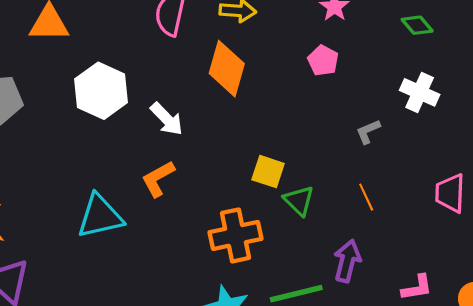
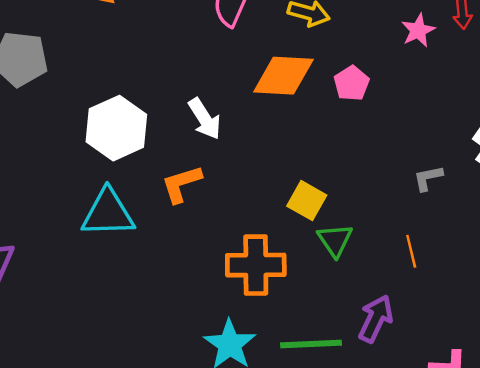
pink pentagon: (323, 60) -> (352, 83), moved
orange diamond: (227, 69) -> (283, 76), turned 66
white hexagon: (101, 91) -> (116, 128), moved

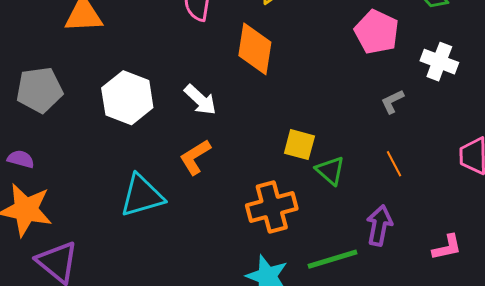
orange diamond: (283, 76) -> (255, 49), turned -70
pink pentagon: (352, 83) -> (377, 32), moved, size x1.5
white hexagon: (116, 128) -> (127, 98), moved

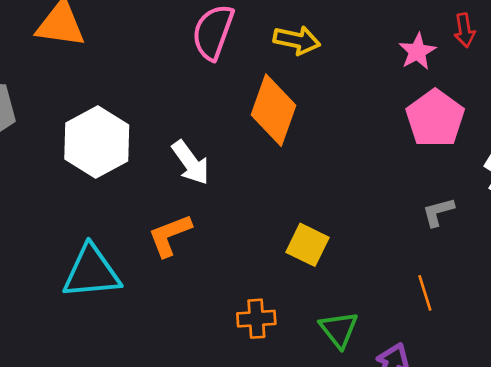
green triangle: (330, 171) -> (339, 329), moved
orange cross: (272, 207) -> (256, 319), size x0.6

